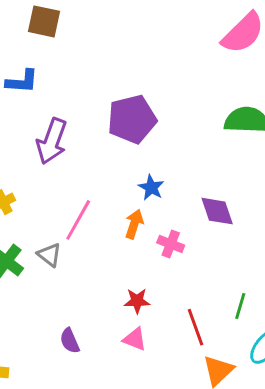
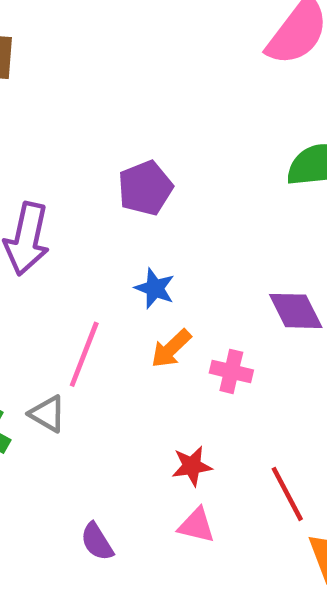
purple pentagon: (132, 119) -> (145, 188), size x0.7
blue star: (151, 187) -> (155, 288), moved
orange arrow: (134, 224) -> (171, 349), turned -144

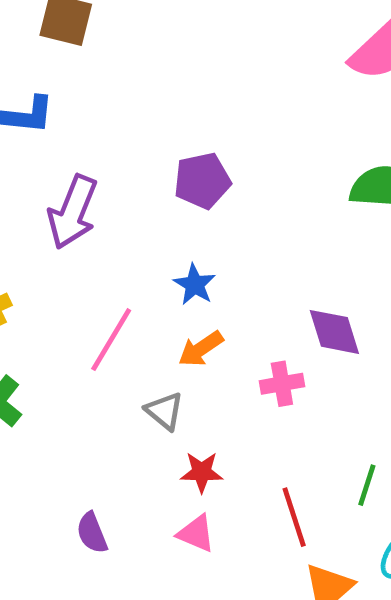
pink cross: (231, 371) -> (282, 384), moved, turned -33
gray triangle: (47, 414) -> (164, 411), moved

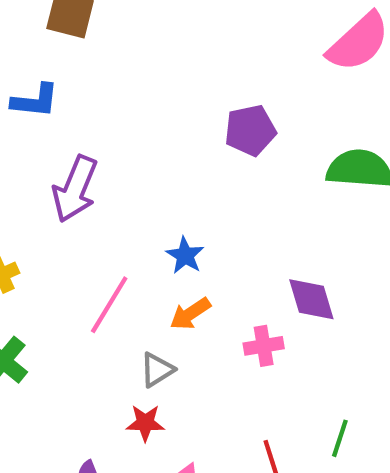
purple pentagon: (202, 181) -> (250, 130), moved
gray triangle: (164, 411) -> (157, 370), turned 48
red star: (202, 472) -> (145, 423), moved

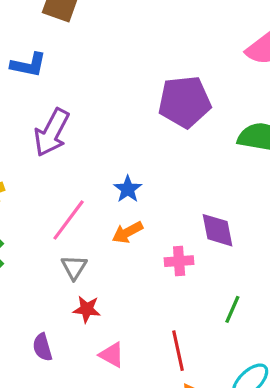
purple pentagon: (250, 130) -> (184, 102), size x1.4
gray triangle: (157, 370) -> (74, 267), moved, turned -32
green line: (340, 438) -> (232, 309), moved

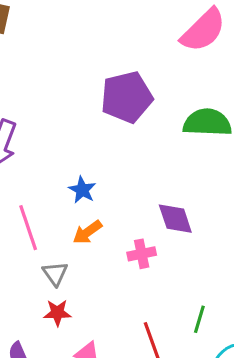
pink line: (69, 220) -> (28, 228), turned -48
gray triangle: (74, 267) -> (55, 274), moved
green line: (232, 309) -> (199, 319), moved

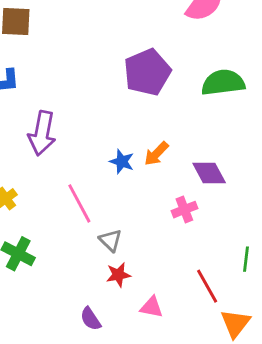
orange arrow: (87, 232) -> (156, 154), moved

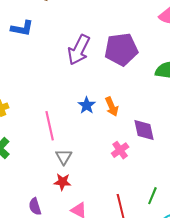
purple arrow: (42, 133) -> (79, 50), moved
orange arrow: (156, 154) -> (112, 107), turned -84
pink cross: (184, 210) -> (120, 150), turned -30

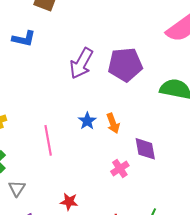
gray triangle: (64, 157) -> (17, 188), moved
red star: (62, 182) -> (69, 202), moved

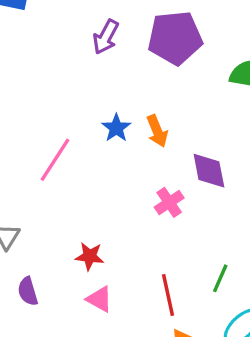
purple arrow: (81, 63) -> (106, 37), size x0.7
pink line: (48, 140) -> (55, 160), turned 44

